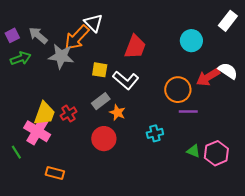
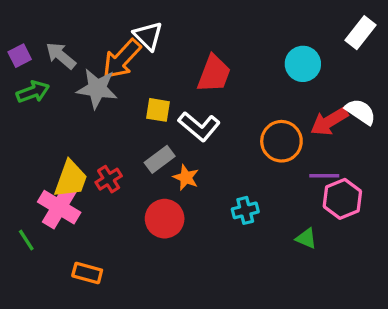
purple line: (188, 111) -> (324, 176), moved
pink hexagon: (216, 153) -> (342, 199), moved

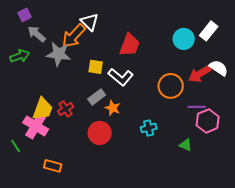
white rectangle: (361, 33) -> (209, 31), moved
purple square: (20, 56) -> (25, 15), moved

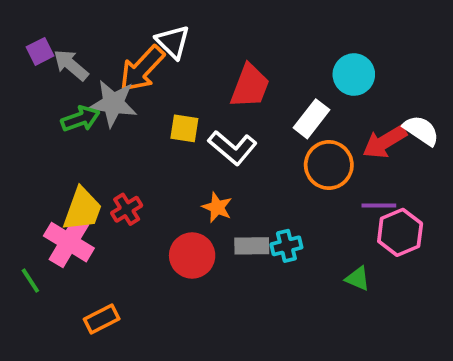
purple square: (25, 15) -> (40, 51), moved
white rectangle: (209, 31) -> (311, 119), moved
green arrow: (20, 56) -> (80, 119), moved
gray rectangle: (97, 97) -> (252, 246), moved, turned 36
orange rectangle: (53, 166) -> (102, 319), turned -42

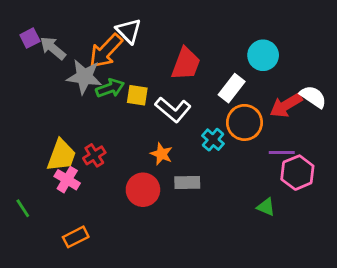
green arrow: (80, 119) -> (110, 88), moved
pink cross: (69, 242) -> (67, 180), moved, size x0.7
cyan cross: (286, 246) -> (213, 140), moved, turned -35

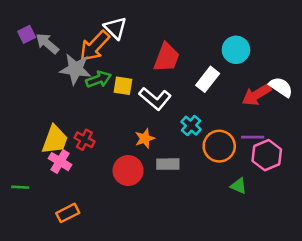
orange circle: (244, 122) -> (219, 146), moved
orange star: (162, 154) -> (145, 138), turned 30
red cross: (94, 155) -> (84, 140), turned -30
green line: (23, 208) -> (20, 187), turned -54

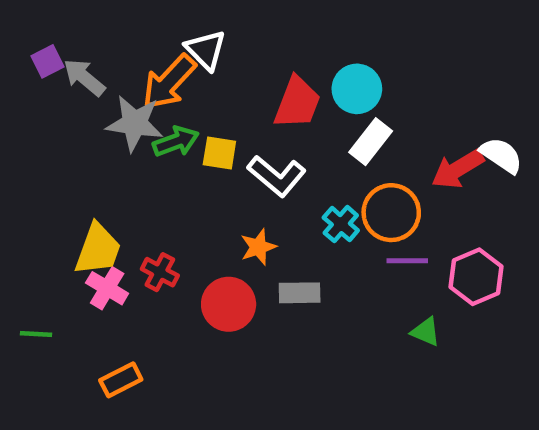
cyan circle: (236, 50) -> (357, 89), moved
purple line: (253, 137) -> (407, 261), moved
red cross: (84, 140) -> (160, 272), moved
orange circle: (219, 146) -> (391, 213), moved

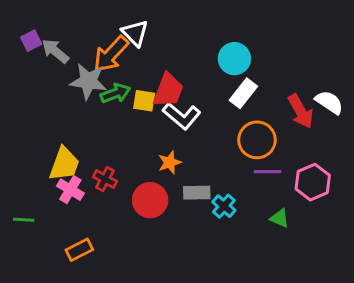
red trapezoid: (297, 103) -> (168, 90), moved
red arrow: (458, 169) -> (301, 111), turned -88
cyan cross: (341, 224) -> (224, 206), moved

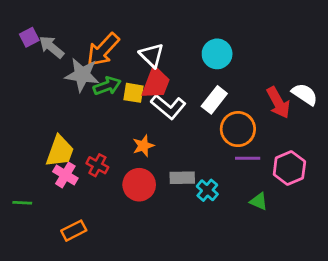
white triangle: (135, 33) -> (152, 55), moved
white rectangle: (243, 93) -> (214, 100), moved
orange star: (170, 163) -> (143, 146), moved

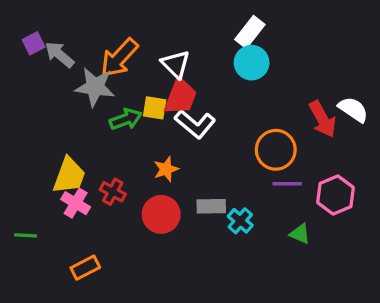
green arrow: (107, 86) -> (126, 119), moved
white rectangle: (214, 100) -> (250, 32), moved

